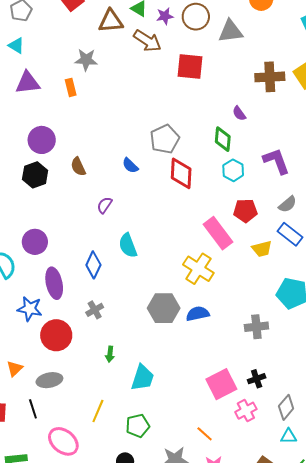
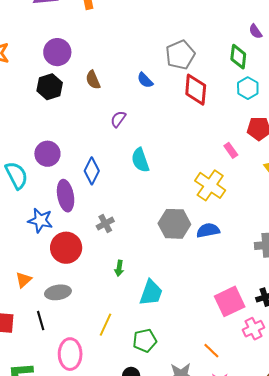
pink rectangle: (218, 233) -> (231, 150), size x0.5
blue diamond: (93, 265) -> (92, 171), moved
pink ellipse: (63, 441) -> (70, 354), turned 48

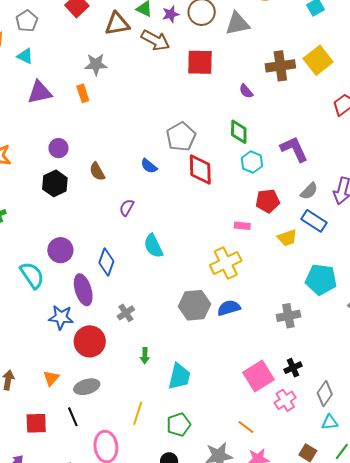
purple semicircle: (255, 31) -> (246, 91), moved
purple circle: (57, 52) -> (58, 148), size x0.7
pink rectangle: (231, 150) -> (242, 226), turned -42
yellow cross: (210, 185) -> (226, 263), turned 36

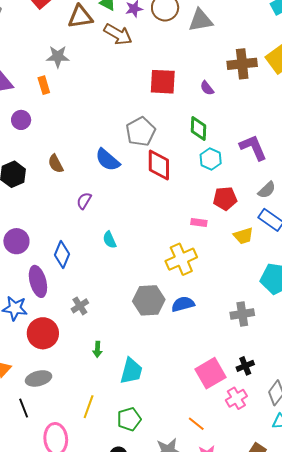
red square: (200, 62) -> (163, 82), moved
purple circle: (58, 148) -> (21, 120), moved
blue semicircle: (149, 166) -> (108, 160), size x1.5
cyan semicircle: (153, 246) -> (109, 240), size x0.7

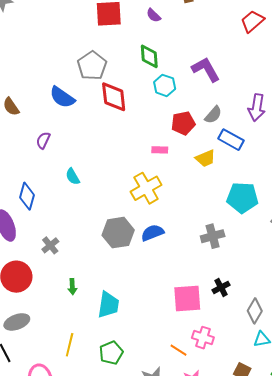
gray semicircle: (267, 190) -> (213, 115), moved
pink square: (210, 373) -> (187, 298), turned 32
pink cross: (236, 398) -> (203, 338), moved, turned -35

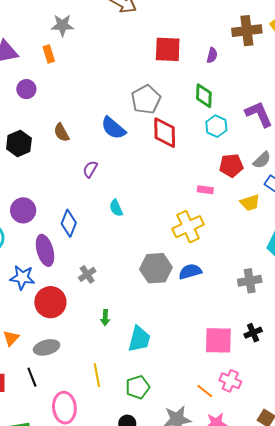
purple semicircle: (153, 15) -> (212, 55), turned -126
yellow line: (70, 345) -> (97, 375), turned -30

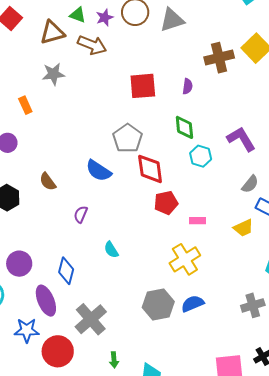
gray star: (62, 25) -> (53, 74), moved
red pentagon: (231, 166) -> (166, 203), moved
gray cross: (87, 274) -> (91, 319), size x1.8

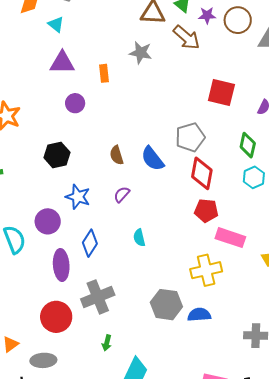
brown semicircle: (48, 182) -> (117, 155), moved
pink rectangle: (198, 221) -> (230, 238), size x1.8
blue star: (27, 330) -> (78, 197), moved

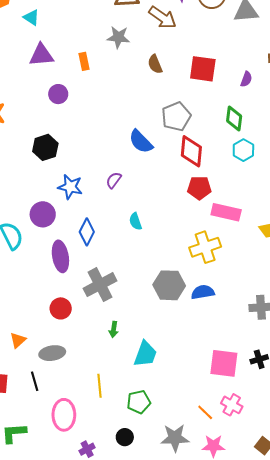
brown semicircle: (117, 155) -> (155, 64), moved
red circle: (56, 317) -> (61, 308), size x0.7

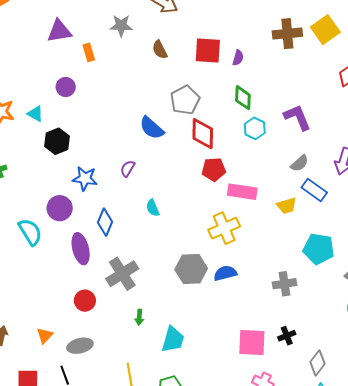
cyan triangle: (31, 17) -> (35, 114), moved
purple triangle: (41, 55) -> (59, 31), moved
purple semicircle: (246, 79) -> (238, 58), moved

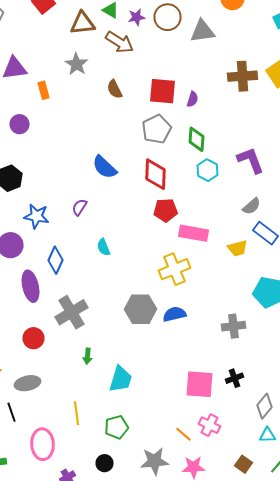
gray star: (121, 26) -> (76, 64), turned 30
gray pentagon: (185, 100) -> (156, 129), moved

